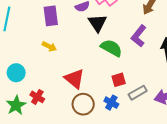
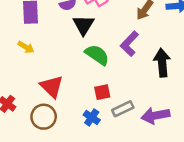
brown circle: (83, 104) -> (44, 117), moved

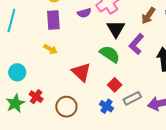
black triangle: (84, 25) -> (116, 29), moved
red triangle: (52, 87) -> (81, 72), moved
red square: (102, 92) -> (115, 85), turned -32

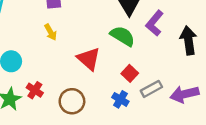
yellow arrow: (50, 49) -> (51, 32), turned 32

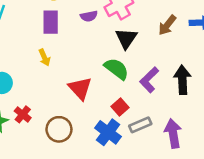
purple L-shape: (155, 23) -> (149, 80), moved
purple arrow: (185, 94) -> (173, 133), turned 88
blue cross: (120, 99) -> (108, 132), size x1.5

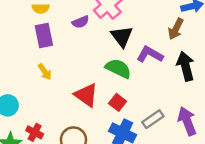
brown arrow: (167, 25) -> (176, 29), moved
purple L-shape: (149, 80) -> (150, 54), moved, turned 85
red square: (120, 107) -> (118, 102), moved

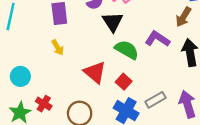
black triangle: (122, 37) -> (113, 22), moved

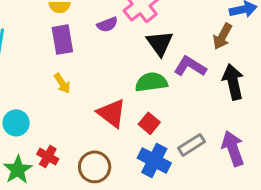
black triangle: (113, 22) -> (160, 43), moved
green semicircle: (127, 50) -> (151, 82), turned -35

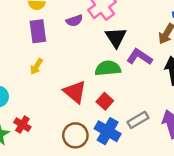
yellow arrow: (62, 83) -> (36, 66), turned 63
brown circle: (95, 167) -> (75, 135), moved

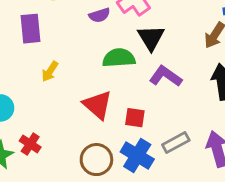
purple rectangle: (38, 31) -> (30, 29), moved
purple L-shape: (139, 57) -> (166, 76), moved
green semicircle: (108, 68) -> (119, 58), moved
red square: (105, 101) -> (135, 118), turned -35

